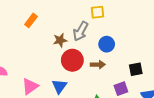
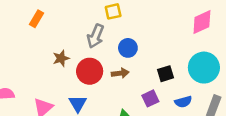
orange rectangle: (31, 20) -> (37, 19), moved
brown star: (60, 40) -> (61, 58), moved

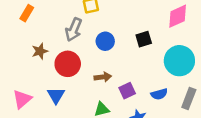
orange rectangle: (37, 19) -> (27, 13), moved
brown arrow: (120, 73) -> (103, 77), moved
black square: (165, 74) -> (144, 39), moved

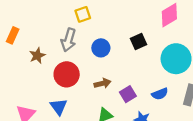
orange rectangle: (27, 13) -> (13, 35), moved
brown star: (40, 51) -> (37, 56), moved

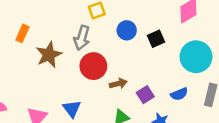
blue circle: (101, 48) -> (127, 30), moved
brown star: (37, 56) -> (49, 55), size x1.5
red circle: (67, 74) -> (93, 66), moved

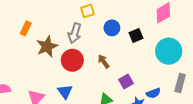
red circle: (93, 66) -> (72, 60), moved
brown arrow: (118, 84) -> (104, 61), moved, turned -112
blue semicircle: (179, 94) -> (153, 93), moved

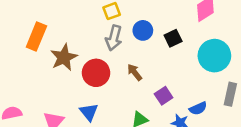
orange rectangle: (26, 28) -> (36, 36), size x1.5
gray arrow: (75, 33) -> (114, 38), moved

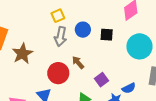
black square: (173, 38) -> (107, 35), turned 32
red circle: (96, 73) -> (58, 73), moved

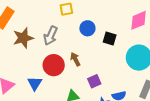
gray arrow: (61, 36) -> (51, 36), moved

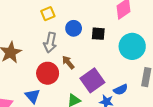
gray arrow: (51, 36) -> (50, 43), moved
purple square: (94, 81) -> (92, 80), size x1.6

